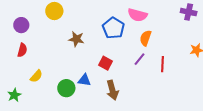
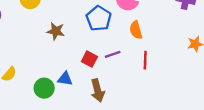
orange semicircle: (145, 38) -> (136, 30), turned -35
purple line: (139, 59) -> (113, 54), moved, turned 32
red line: (163, 64) -> (145, 60), moved

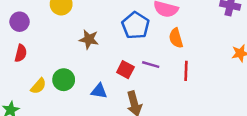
purple line: (113, 54) -> (151, 65), turned 35
green circle: (44, 88) -> (64, 80), moved

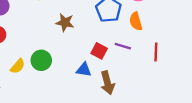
orange semicircle: (176, 38) -> (136, 21), moved
blue triangle: (99, 91) -> (84, 70), moved

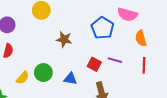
orange semicircle: (136, 21) -> (141, 38), moved
blue triangle: (84, 70) -> (70, 79), moved

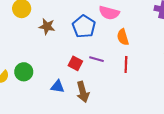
brown star: (64, 39) -> (47, 26), moved
blue triangle: (70, 79) -> (57, 87), moved

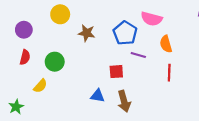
purple line: (96, 59) -> (138, 55), moved
red square: (75, 63) -> (116, 72), turned -32
green circle: (24, 72) -> (55, 62), moved

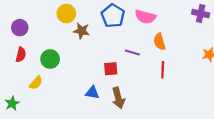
yellow circle: (60, 14) -> (66, 14), moved
blue pentagon: (125, 33) -> (113, 16), moved

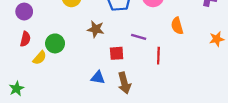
brown star: (81, 31) -> (96, 29), moved
orange semicircle: (159, 42) -> (177, 26), moved
red line: (163, 70) -> (158, 56), moved
yellow semicircle: (36, 83) -> (40, 58), moved

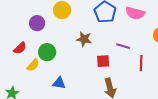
purple circle: (24, 12) -> (37, 23), moved
red semicircle: (25, 39) -> (20, 48), turned 32
blue triangle: (98, 78) -> (59, 83), moved

